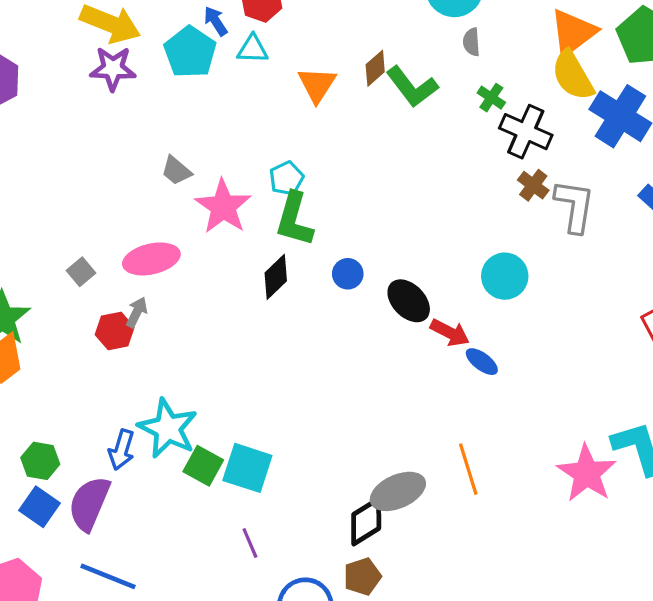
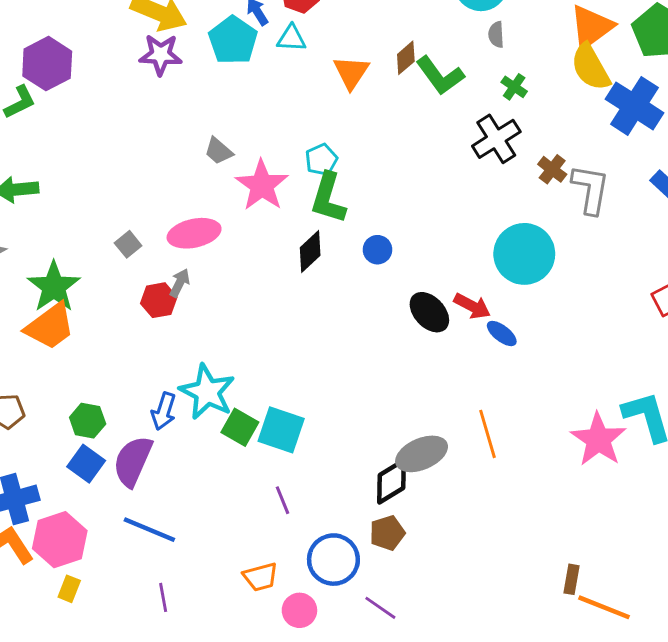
black cross: (526, 132) -> (496, 139), moved, turned 33
cyan circle: (505, 276) -> (524, 254), size x1.4
black ellipse: (409, 301) -> (429, 312), moved

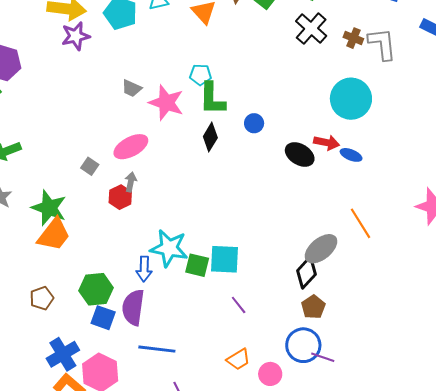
cyan pentagon: (321, 160) -> (200, 75), turned -30
green hexagon: (88, 421) -> (96, 289), size x1.4
blue circle: (333, 560) -> (303, 345), moved

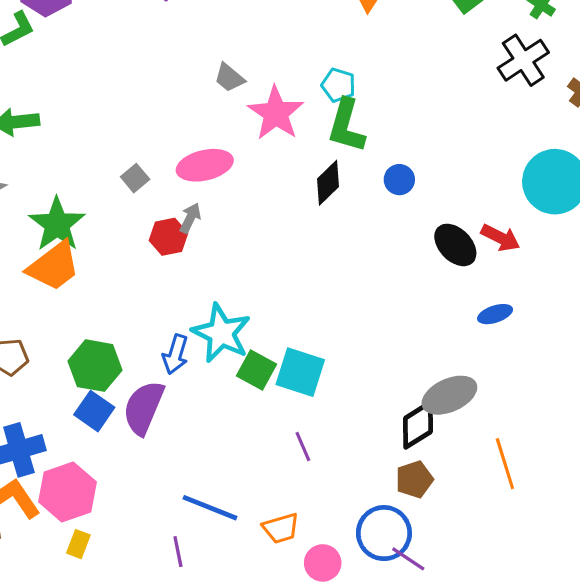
blue ellipse: (351, 155) -> (495, 314), moved, turned -55
orange line: (360, 223) -> (505, 464), moved
blue line: (157, 349) -> (210, 508), moved

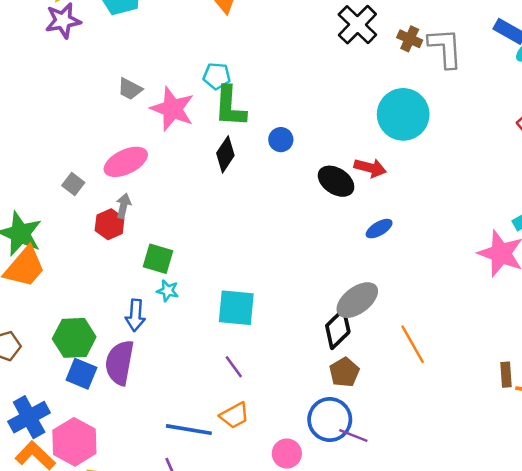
cyan star: (221, 333) -> (168, 291), size x0.5
green square: (256, 370) -> (158, 259), moved
purple line: (303, 447) -> (234, 367), moved
orange trapezoid: (281, 528) -> (234, 415), moved

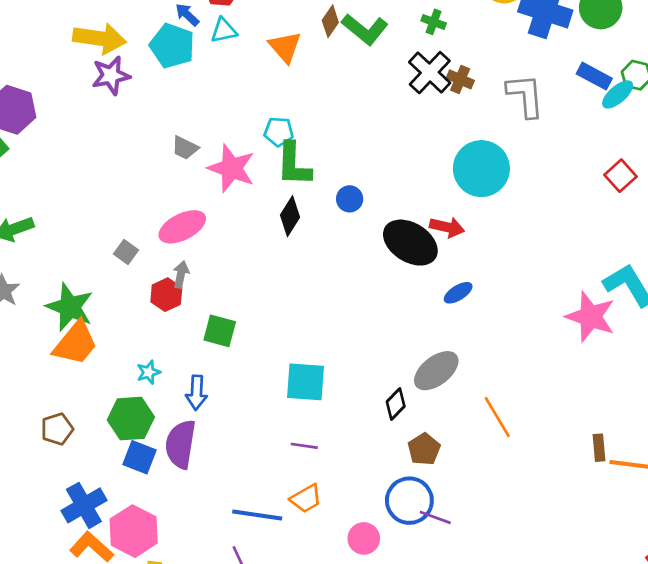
brown cross: (410, 39) -> (460, 79), moved
black ellipse: (336, 181) -> (410, 243), size x1.4
cyan star: (168, 291) -> (149, 372), moved, turned -30
black diamond: (338, 329) -> (396, 404), moved, size x0.7
purple line: (234, 367) -> (304, 446), turned -45

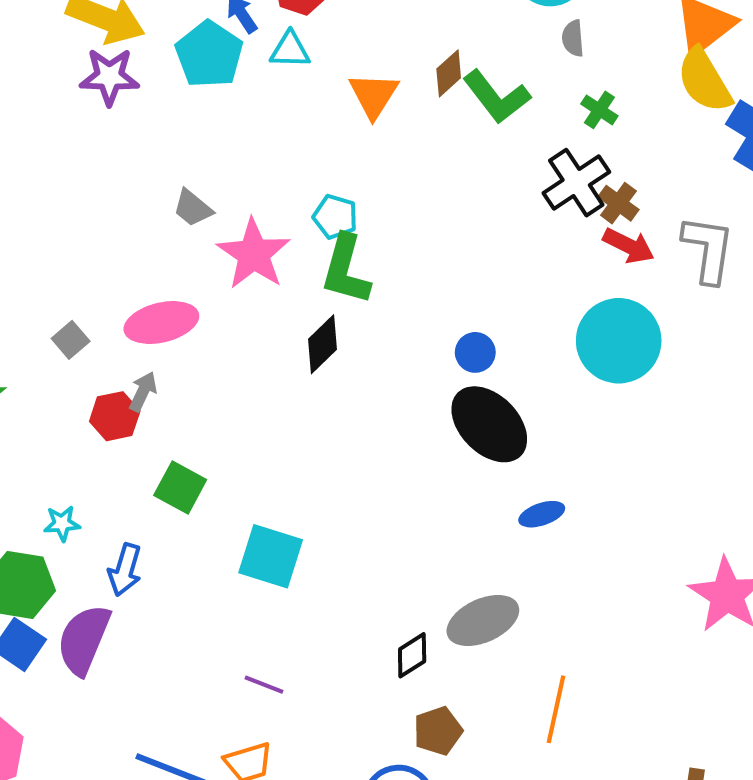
blue circle: (350, 199) -> (475, 352), moved
red arrow: (447, 227) -> (629, 246), moved
cyan square: (306, 382) -> (271, 556), moved
orange line: (497, 417) -> (556, 709), turned 30

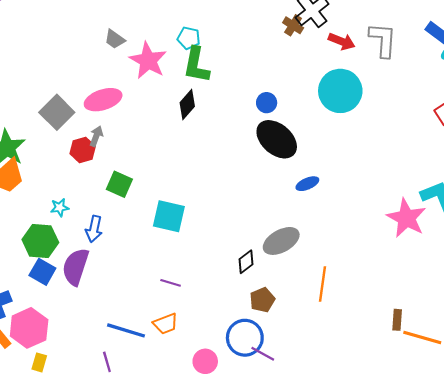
brown cross: (618, 203) -> (293, 25), moved
gray square: (71, 340) -> (57, 112), size x1.8

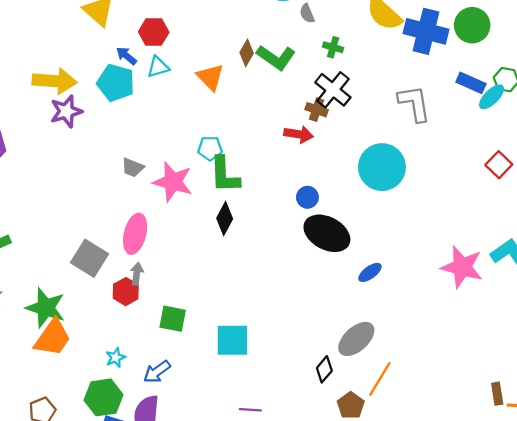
red arrow: (342, 41) -> (299, 134), moved
pink ellipse: (103, 100) -> (135, 234), turned -45
pink star: (406, 218) -> (462, 267), moved
blue arrow: (94, 229) -> (157, 372), turned 55
orange line: (323, 284) -> (380, 379), moved, turned 36

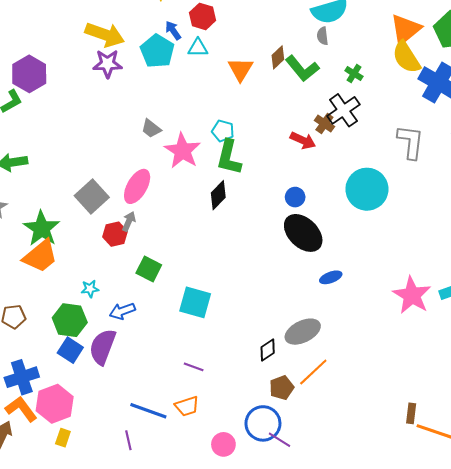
gray semicircle: (307, 13) -> (323, 36), moved

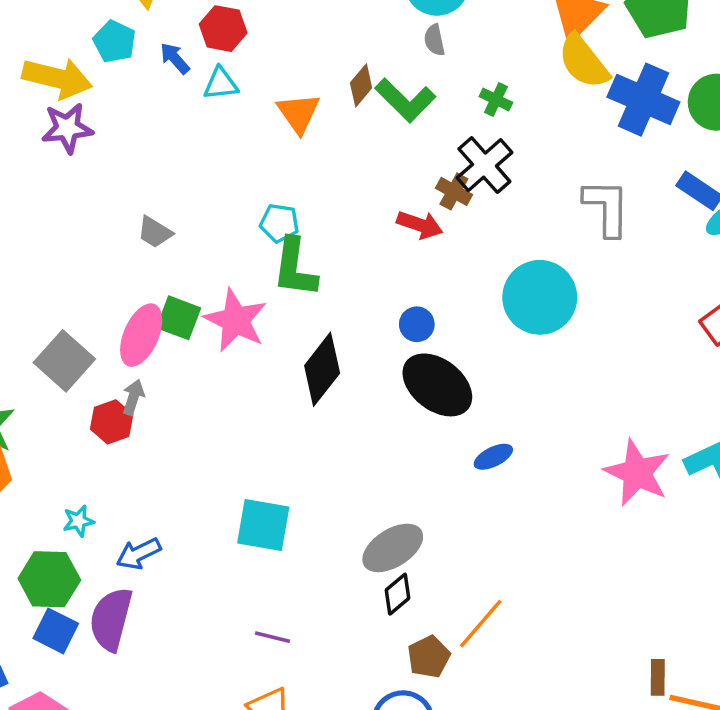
cyan pentagon: (157, 51) -> (115, 42), moved, size x0.7
pink star: (182, 151) -> (236, 320), moved
black diamond: (218, 195) -> (322, 369), moved, size x1.4
green square: (149, 269) -> (179, 318), moved
gray ellipse: (303, 332) -> (393, 548), moved

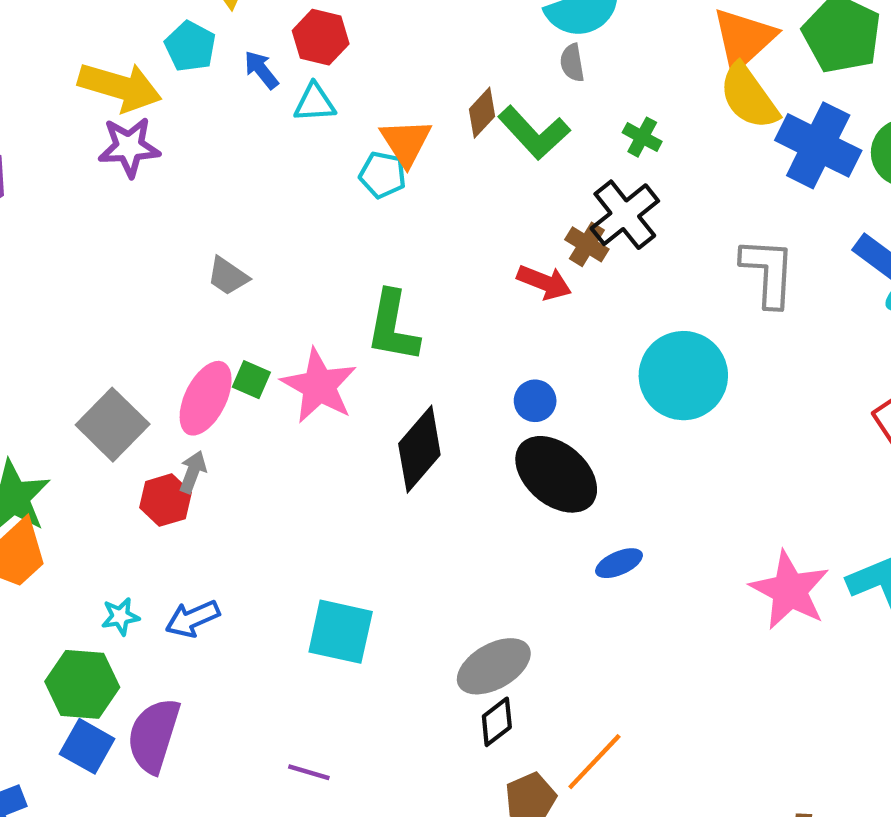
cyan pentagon: (279, 223) -> (383, 175), moved
green square: (179, 318) -> (251, 380), size x0.7
blue arrow: (138, 554) -> (192, 619), moved
purple line: (273, 637) -> (309, 772), moved

